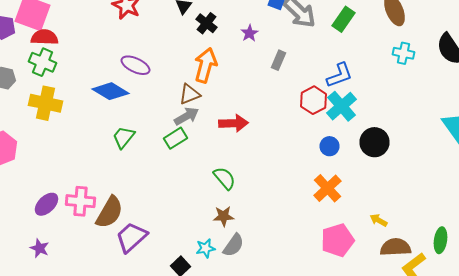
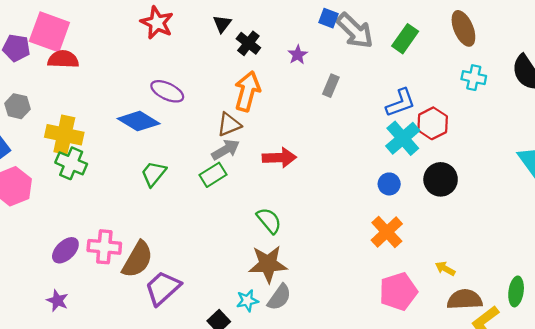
green cross: (42, 62) -> (71, 163), moved
red hexagon: (314, 100) -> (433, 123), moved
brown star: (224, 216) -> (268, 264), size x1.6

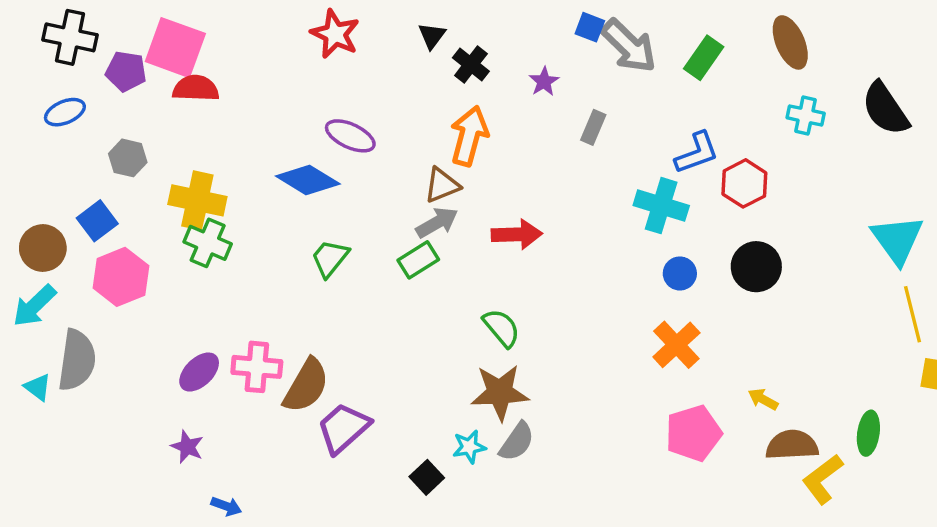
cyan cross: (403, 138) -> (661, 206), moved, turned -32

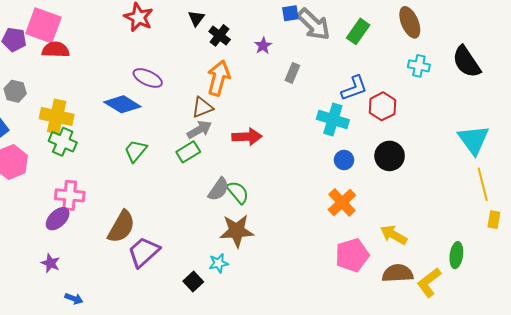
blue square: (590, 27) -> (290, 13), turned -30
pink cross: (257, 367) -> (70, 195), moved
yellow arrow: (763, 399) -> (394, 235), size x1.5
gray semicircle: (517, 442) -> (219, 189), moved
brown semicircle: (792, 445) -> (398, 273), moved

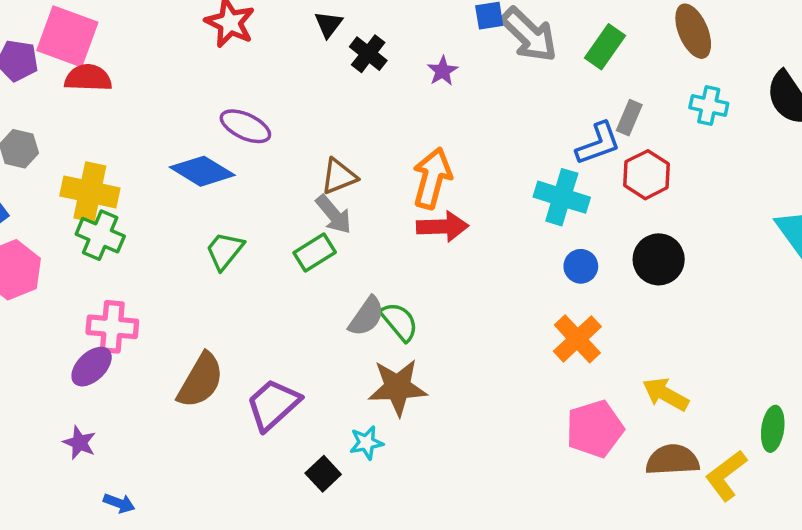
gray rectangle: (292, 73) -> (629, 118), moved
orange arrow: (219, 78) -> (432, 178), moved
gray arrow: (199, 130) -> (334, 214), turned 80
red arrow: (247, 137) -> (443, 227), moved
purple trapezoid: (144, 252) -> (273, 405), moved

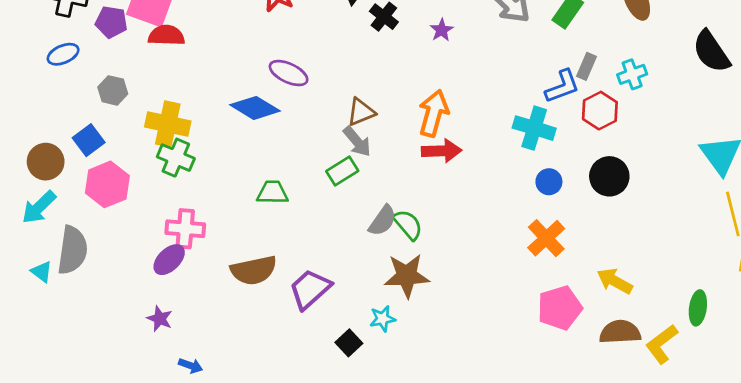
cyan cross: (709, 106) -> (632, 74), moved, turned -32
green trapezoid: (225, 251) -> (272, 192), moved, turned 52
brown semicircle: (200, 380) -> (254, 270), turned 48

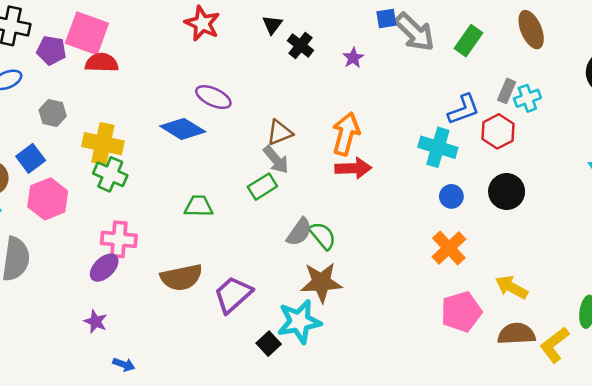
gray rectangle: (586, 66) -> (507, 91), moved
cyan star: (382, 319) -> (299, 322), size x1.8

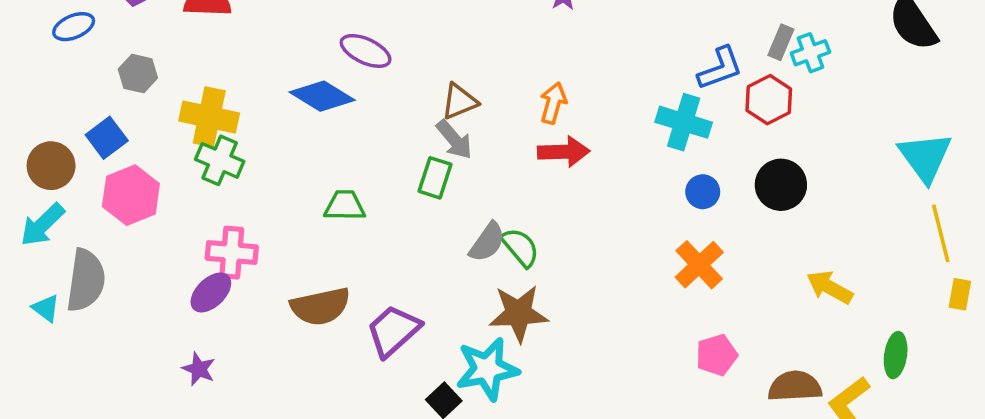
orange arrow: (346, 134) -> (553, 103), size x0.7
green rectangle: (262, 187) -> (435, 178), turned -40
yellow arrow: (511, 287) -> (830, 287), moved
pink pentagon: (461, 312) -> (717, 355), size x0.7

